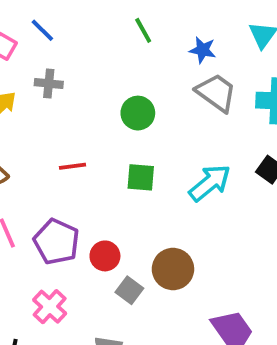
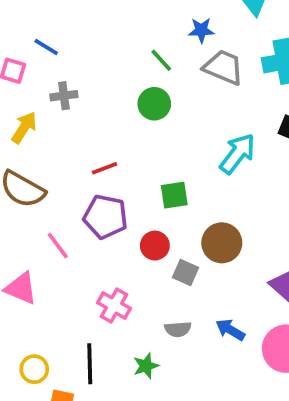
green line: (143, 30) -> (161, 60), moved
green square: (141, 177) -> (174, 195), moved
purple pentagon: (56, 242) -> (105, 217), moved

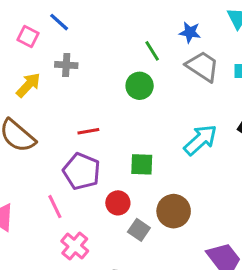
pink line: (58, 246) -> (55, 207), moved

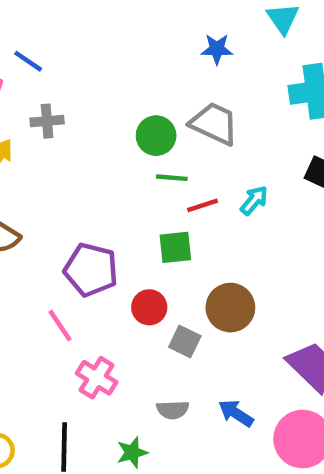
green line: (152, 51) -> (172, 178), moved, turned -45
gray trapezoid: (202, 66) -> (214, 124), moved
red line: (88, 131) -> (203, 205), moved
cyan arrow: (200, 140) -> (254, 200), size x0.6

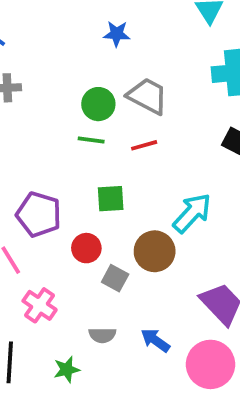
blue star: (217, 49) -> (117, 34), moved
green line: (172, 178) -> (91, 140), moved
cyan arrow: (254, 200) -> (192, 213), moved, size x1.6
red line: (203, 205) -> (144, 145), moved

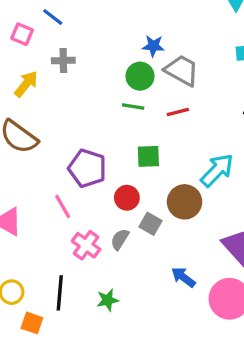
blue star: (117, 34) -> (153, 46), moved
gray semicircle: (102, 335) -> (120, 239), moved, turned 120

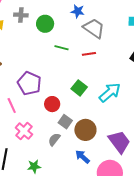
green circle: (140, 76) -> (45, 24), moved
green square: (148, 156) -> (79, 88), moved, turned 35
brown circle: (185, 202) -> (85, 130), moved
gray semicircle: (120, 239) -> (54, 139), moved

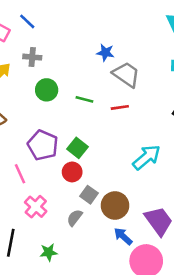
green circle: (45, 24) -> (47, 90), moved
green square: (79, 88) -> (78, 148), moved
blue arrow: (82, 157) -> (123, 236), moved

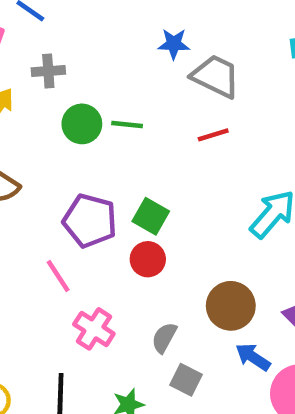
green line: (84, 99) -> (127, 125), moved
gray square: (89, 195) -> (186, 380), moved

